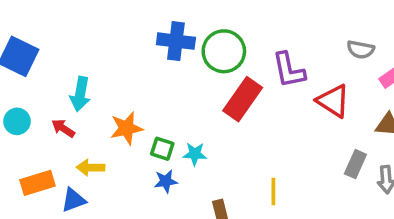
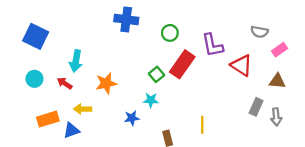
blue cross: (176, 41) -> (126, 19), moved
green circle: (224, 51) -> (170, 33), size x0.6
green square: (162, 149) -> (156, 74), moved, turned 32

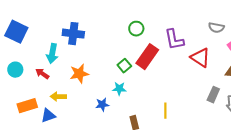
blue cross: (126, 19) -> (73, 34), moved

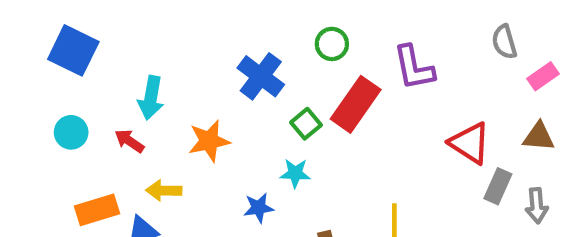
gray semicircle: (216, 28) -> (504, 42), turned 63
blue cross: (73, 34) -> (261, 76), moved, turned 30
red triangle: (200, 58) -> (470, 143), moved

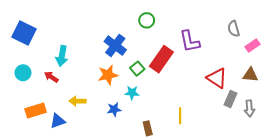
green circle: (332, 44) -> (147, 20), moved
orange star: (209, 141) -> (108, 75), moved
yellow arrow: (164, 191) -> (77, 101), moved

